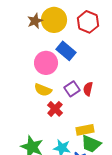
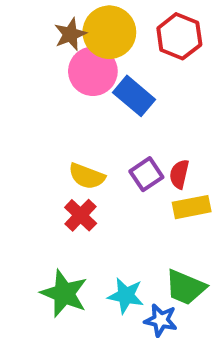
pink circle: (46, 63) -> (93, 71), moved
red cross: (55, 109) -> (81, 215), moved
yellow rectangle: (85, 130) -> (192, 207), moved

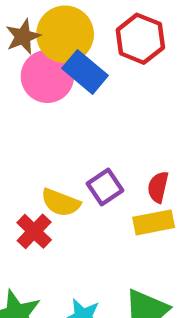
blue rectangle: (134, 96) -> (85, 72), moved
red semicircle: (179, 174) -> (158, 187), moved
yellow semicircle: (87, 176) -> (61, 203), moved

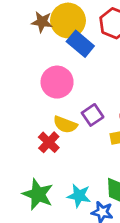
brown star: (23, 37) -> (42, 22), turned 30
pink circle: (47, 76) -> (57, 82), moved

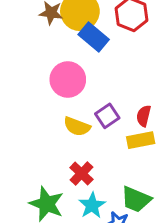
red cross: (49, 142) -> (81, 174), moved
cyan star: (79, 196) -> (92, 205), turned 30

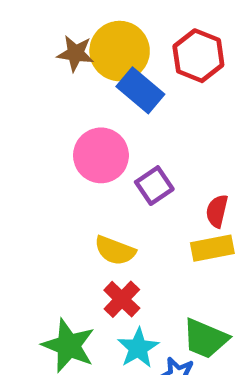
purple square: (107, 116) -> (154, 186), moved
yellow semicircle: (77, 127) -> (115, 250), moved

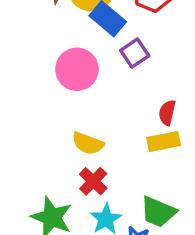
purple square: (154, 186) -> (135, 53), moved

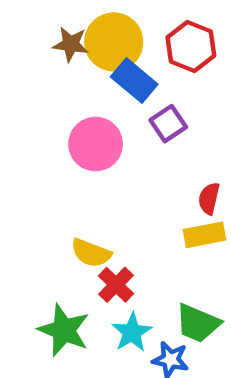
yellow semicircle: (88, 143) -> (91, 253), moved

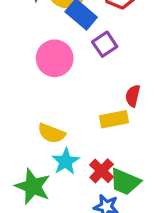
yellow rectangle: (204, 235) -> (114, 119), moved
red cross: (116, 285) -> (102, 171), moved
cyan star: (132, 332) -> (66, 161), moved

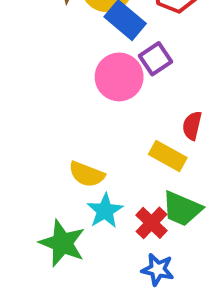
pink circle: (55, 58) -> (119, 77), moved
yellow rectangle: (114, 119) -> (168, 156), turned 40
green trapezoid: (125, 182) -> (182, 209), moved

